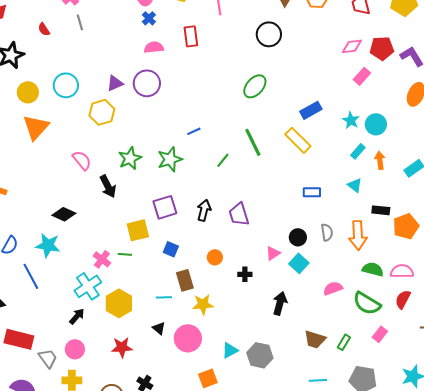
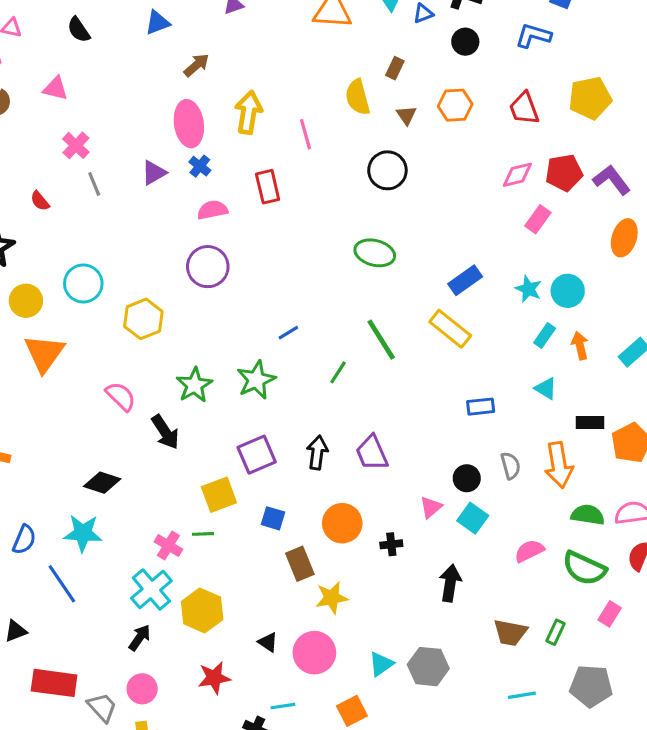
purple triangle: (115, 83) -> (154, 173), moved
green ellipse: (255, 86) -> (375, 253), turned 70
orange circle: (215, 257) -> (342, 523), size x1.6
cyan line: (164, 297) -> (283, 706), moved

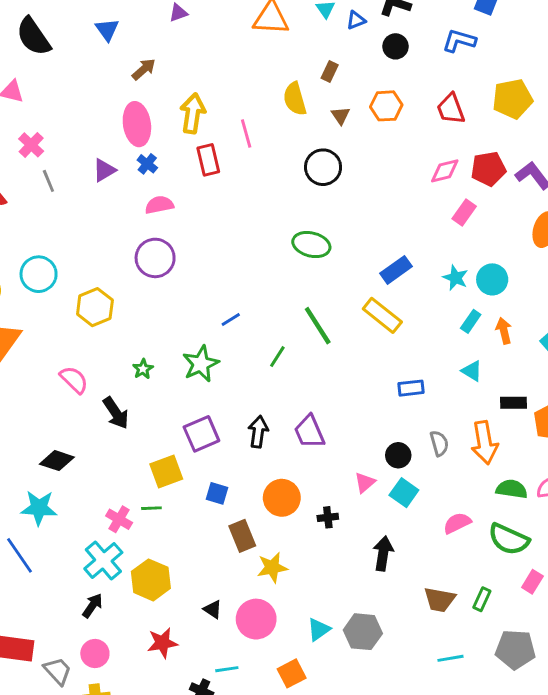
blue triangle: (157, 23) -> (107, 30), turned -45
black semicircle: (79, 30) -> (33, 37), size x1.6
red rectangle: (268, 187) -> (208, 160), moved
green star: (194, 385) -> (143, 369), size x0.6

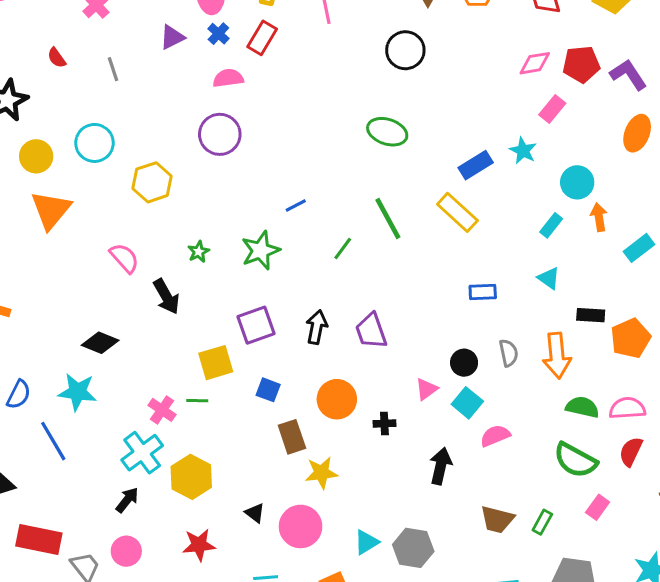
red rectangle: (208, 160) -> (262, 38), moved, turned 40
gray line: (48, 181) -> (113, 69), moved
cyan star: (455, 278) -> (523, 151), moved
orange arrow: (504, 331) -> (599, 217), moved
pink semicircle: (457, 523) -> (495, 436), moved

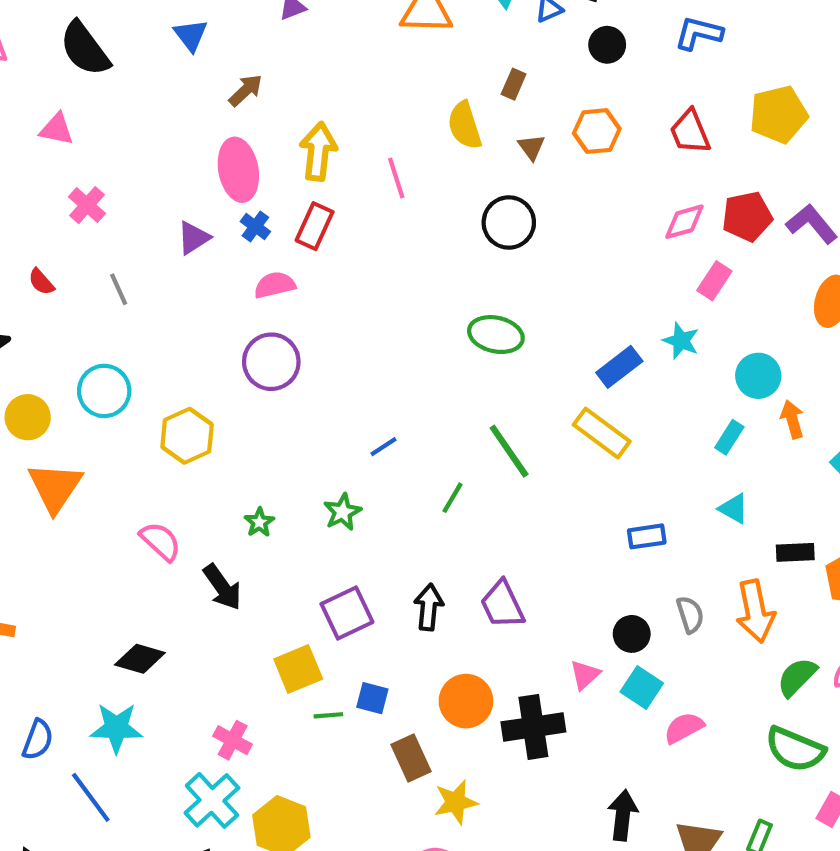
green star: (261, 250) -> (342, 512), size x0.7
green line: (197, 401) -> (328, 715), moved
green semicircle: (582, 407) -> (797, 677), turned -52
black cross: (384, 424) -> (533, 727), size x2.0
black arrow: (441, 466) -> (623, 815), moved

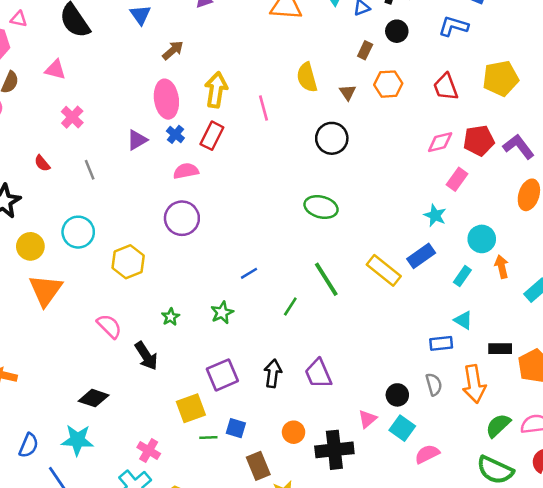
brown rectangle: (514, 84) -> (365, 50), moved
blue rectangle: (619, 367) -> (421, 256), moved
blue rectangle: (647, 536) -> (441, 343), moved
orange circle: (466, 701) -> (294, 432), size x0.7

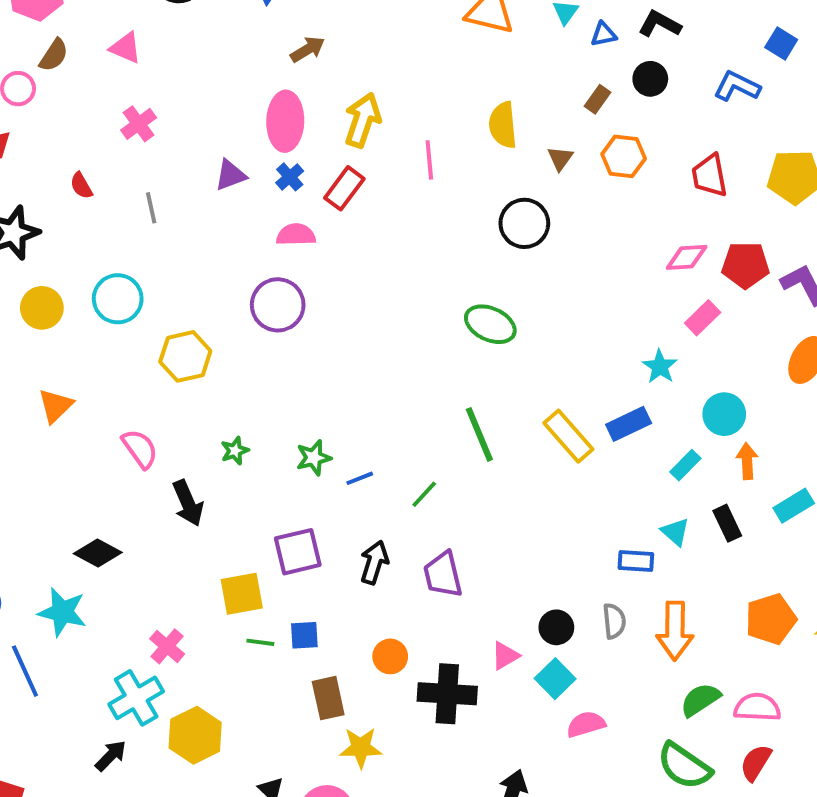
blue line: (249, 273) -> (360, 478), moved
orange triangle: (46, 290) -> (56, 406), moved, size x0.7
green line: (290, 306) -> (424, 494), moved
black rectangle: (500, 349) -> (727, 523), moved, turned 55
blue square: (236, 428) -> (304, 635), turned -30

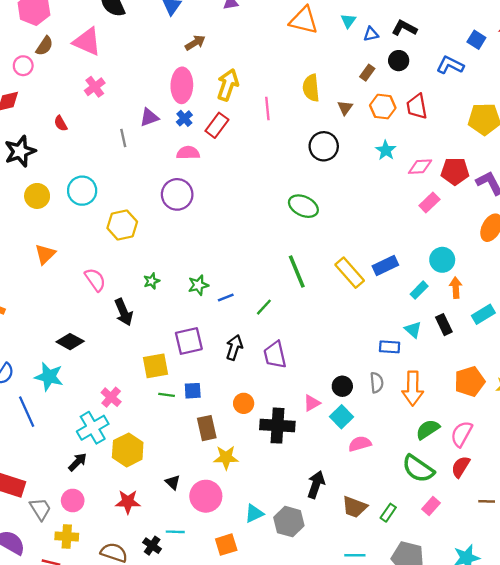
pink triangle: (126, 48) -> (87, 42), size x1.5
red trapezoid: (710, 176) -> (417, 106), moved
gray line: (151, 208) -> (123, 138), moved
cyan star: (660, 367) -> (386, 150), moved
pink semicircle: (757, 707) -> (462, 434), turned -64

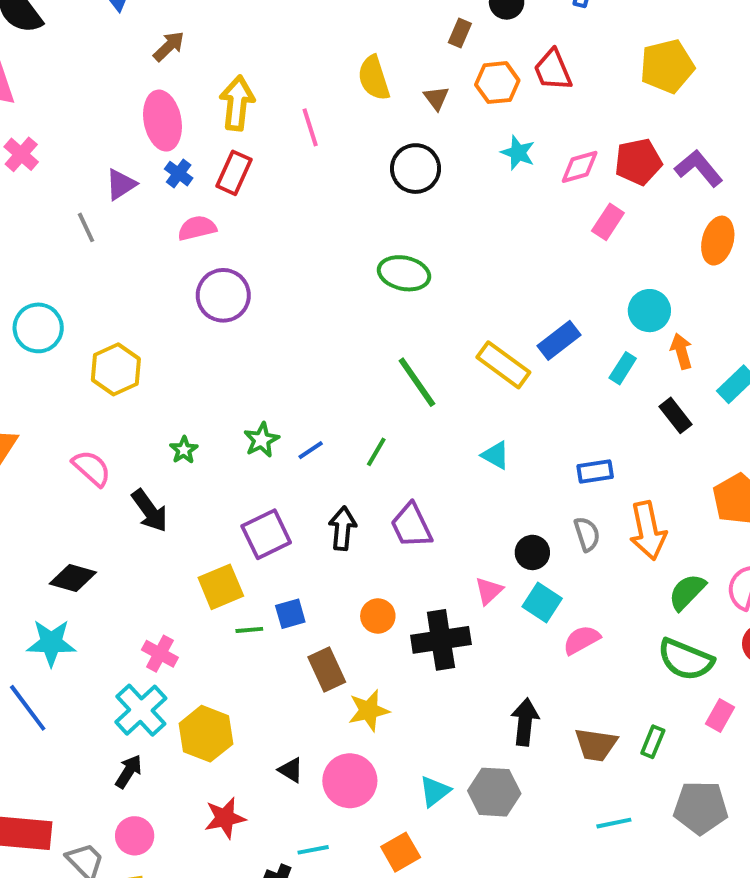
purple circle: (177, 194) -> (223, 295), moved
cyan triangle: (413, 330) -> (496, 455), moved

